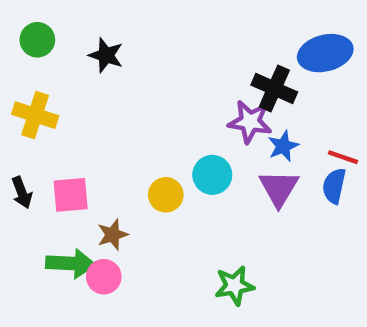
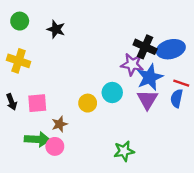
blue ellipse: (325, 53) -> (171, 49), moved
blue star: (283, 146) -> (150, 77), size x1.6

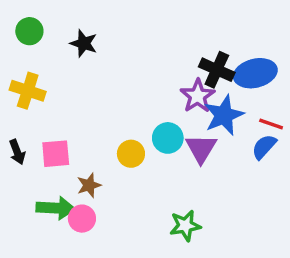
purple star: (132, 64) -> (198, 96), turned 30
blue semicircle: (177, 98) -> (264, 147), turned 30
purple triangle: (147, 100) -> (201, 148), moved

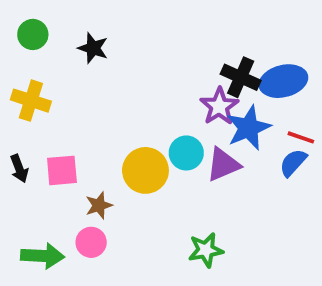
purple triangle: (201, 148) -> (223, 165), turned 36
yellow circle: (131, 154) -> (145, 170), size x1.5
green arrow: (56, 208) -> (43, 256), moved

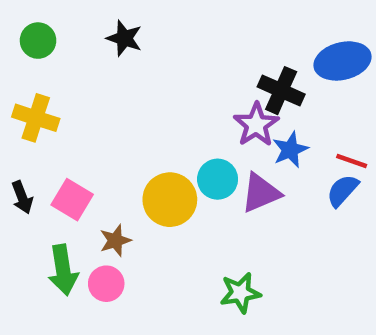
black star: (93, 48) -> (124, 38), moved
blue ellipse: (283, 81) -> (343, 61), moved
blue star: (248, 128) -> (290, 150), size x0.7
pink square: (62, 170) -> (72, 200), turned 36
green arrow: (43, 256) -> (63, 270), moved, turned 78

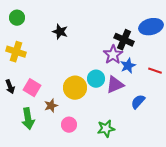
black star: (124, 38) -> (60, 32), moved
blue semicircle: (343, 191) -> (138, 102), moved
pink circle: (106, 284) -> (69, 125), moved

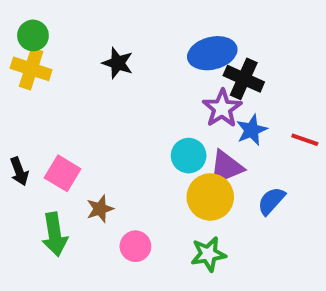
blue ellipse: (151, 27) -> (212, 53), moved
yellow cross: (16, 52) -> (31, 69), moved
yellow circle: (75, 88) -> (210, 197), moved

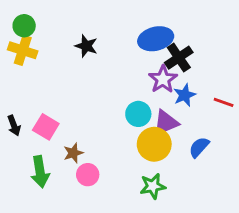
black cross: (244, 79) -> (179, 58), turned 32
pink circle: (135, 246) -> (88, 175), moved

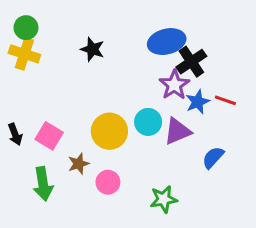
red line: (224, 102) -> (225, 100), moved
yellow circle: (154, 144) -> (109, 131), moved
pink circle: (88, 175) -> (108, 182), moved

